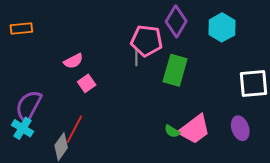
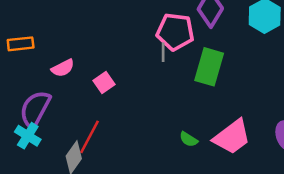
orange rectangle: (21, 28) -> (21, 44), moved
pink semicircle: (73, 61) -> (63, 68), moved
green semicircle: (172, 131) -> (189, 139), moved

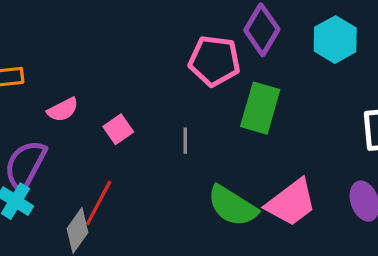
gray line: (163, 52) -> (185, 141), moved
green semicircle: (189, 139) -> (232, 206), size x2.0

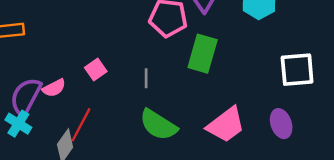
pink semicircle: (63, 110) -> (54, 88), moved
green semicircle: (232, 206) -> (158, 125), moved

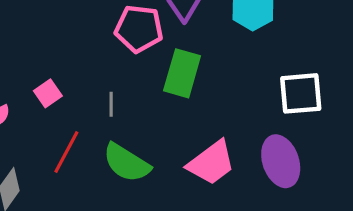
purple ellipse: (281, 124) -> (281, 161), size x1.4
red line: (81, 125) -> (66, 152), moved

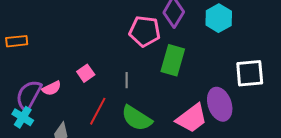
purple ellipse: (281, 161) -> (220, 104), moved

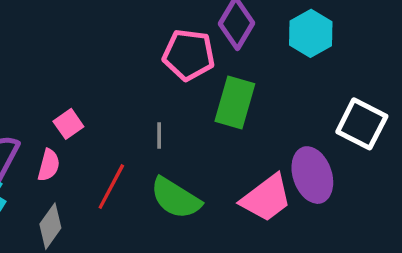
pink square: (86, 73) -> (68, 124), moved
white square: (250, 73) -> (362, 124), turned 32
pink semicircle: (52, 88) -> (49, 165), moved, turned -48

